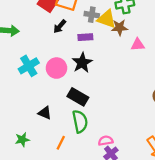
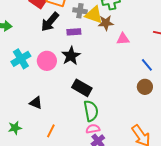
black arrow: (60, 26) -> (50, 22), size x1.5
black rectangle: (78, 97) -> (82, 88), moved
green semicircle: (80, 121) -> (91, 111), moved

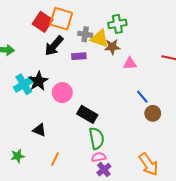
black star: (71, 56) -> (38, 81), moved
pink circle: (47, 61) -> (62, 93), moved
blue line: (147, 65) -> (142, 97), moved

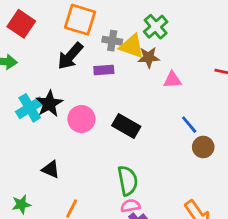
red square: (43, 22) -> (21, 24), moved
green cross: (117, 24) -> (156, 27), turned -30
black rectangle: (87, 114) -> (126, 126), moved

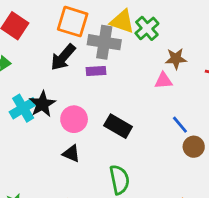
gray cross: (112, 41) -> (104, 42), size x1.6
yellow triangle: (132, 46) -> (122, 22), moved
brown star: (149, 57) -> (176, 59), moved
black triangle: (51, 169) -> (71, 154), moved

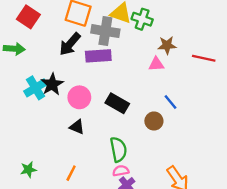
green cross: (147, 28) -> (142, 19), turned -30
purple rectangle: (96, 71) -> (98, 56), size x1.5
brown circle: (194, 147) -> (154, 121), moved

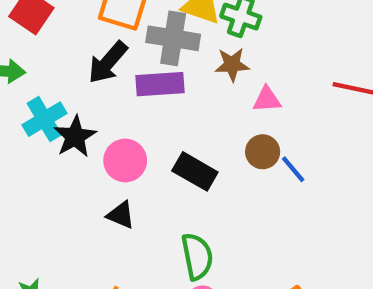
brown star: (167, 45) -> (232, 65), moved
cyan cross: (36, 88) -> (44, 119), moved
brown circle: (154, 121) -> (263, 152), moved

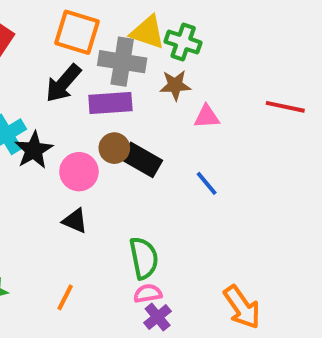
brown circle: (263, 152) -> (114, 148), moved
blue line: (293, 169) -> (207, 183), moved
black rectangle: (195, 171) -> (142, 160), moved

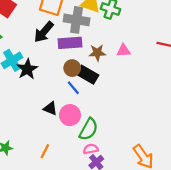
brown star: (175, 85) -> (97, 53), moved
pink circle: (79, 172) -> (70, 115), moved
blue line: (207, 183) -> (73, 88), moved
green semicircle: (144, 258) -> (89, 129), turned 40

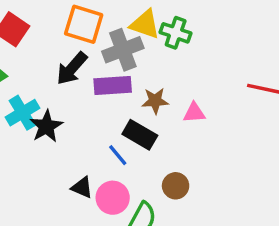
gray cross: (77, 20) -> (123, 50), turned -30
pink triangle: (124, 51) -> (194, 113), moved
brown circle: (72, 68) -> (176, 186), moved

